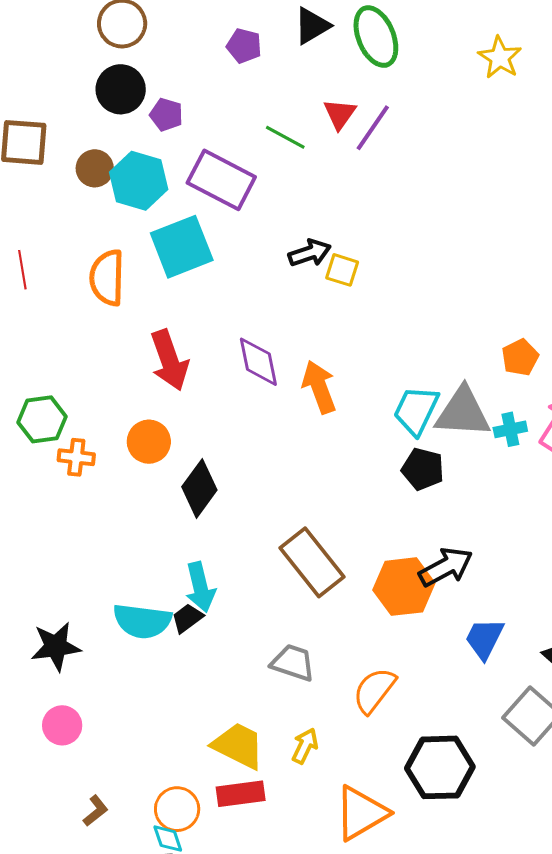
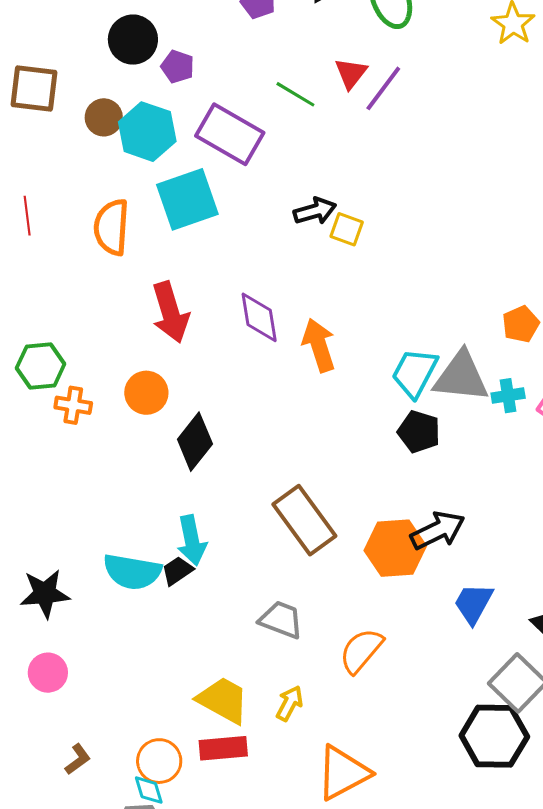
black hexagon: (440, 767) -> (494, 736), moved

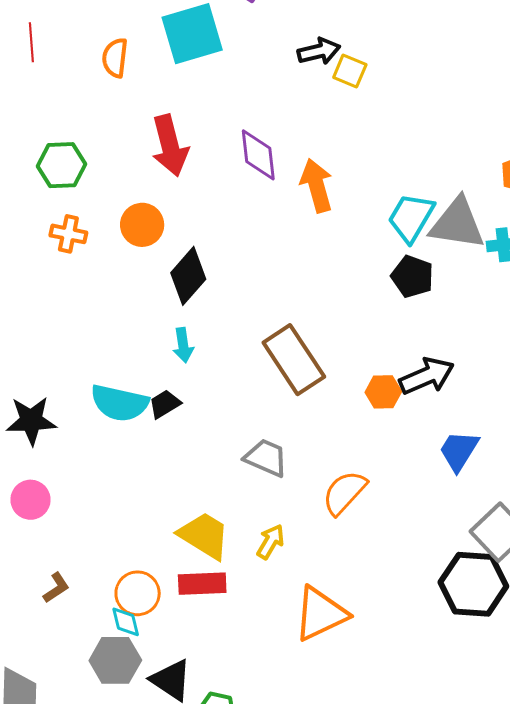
orange semicircle: (112, 227) -> (115, 58), size x0.7
green hexagon: (41, 366) -> (62, 165), moved
cyan arrow: (192, 540) -> (183, 345), moved, size x0.7
orange hexagon: (395, 548) -> (383, 392), size x0.6

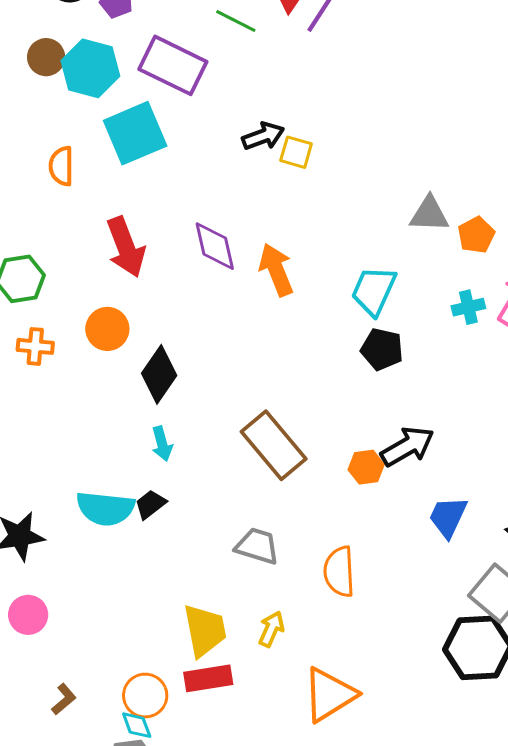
gray triangle: (457, 224) -> (429, 214), moved, size x0.7
orange semicircle: (344, 493) -> (339, 572), turned -39
yellow trapezoid: (204, 535) -> (205, 630), turned 54

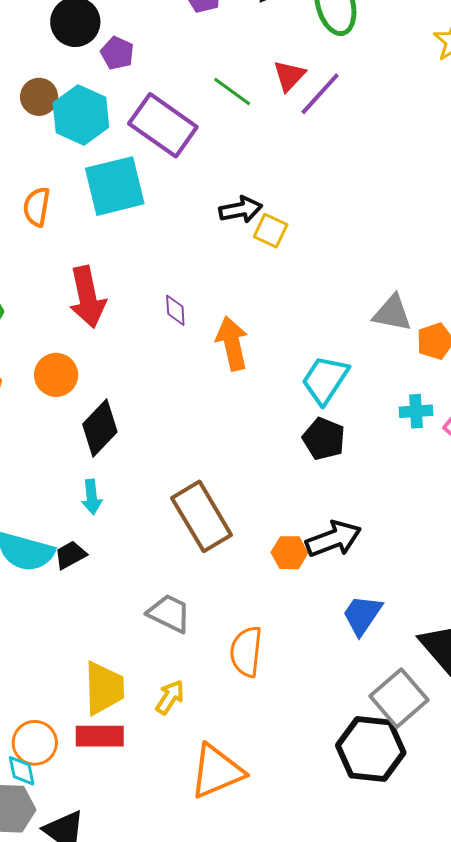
purple diamond: (215, 246) -> (175, 310), size x0.6

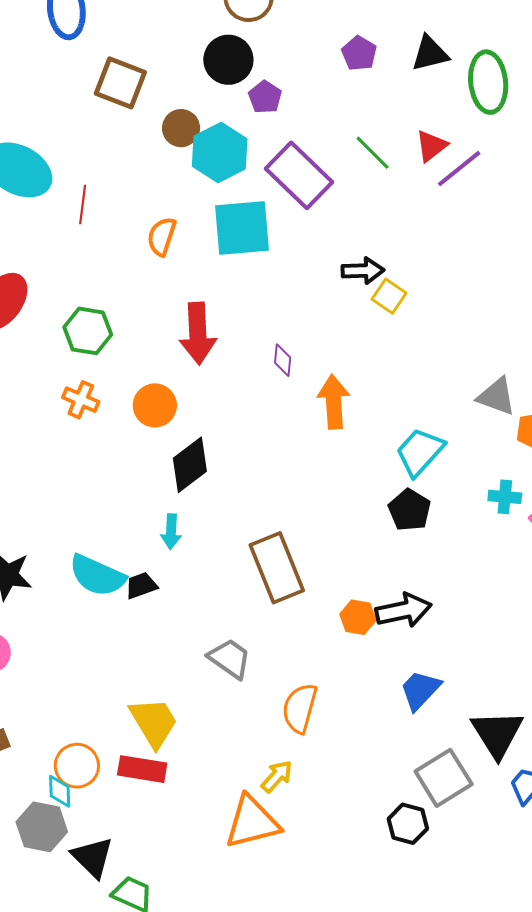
yellow trapezoid: (104, 688) -> (154, 722), turned -38
yellow arrow: (170, 697) -> (277, 776), moved
black hexagon: (371, 749) -> (408, 824), size x0.6

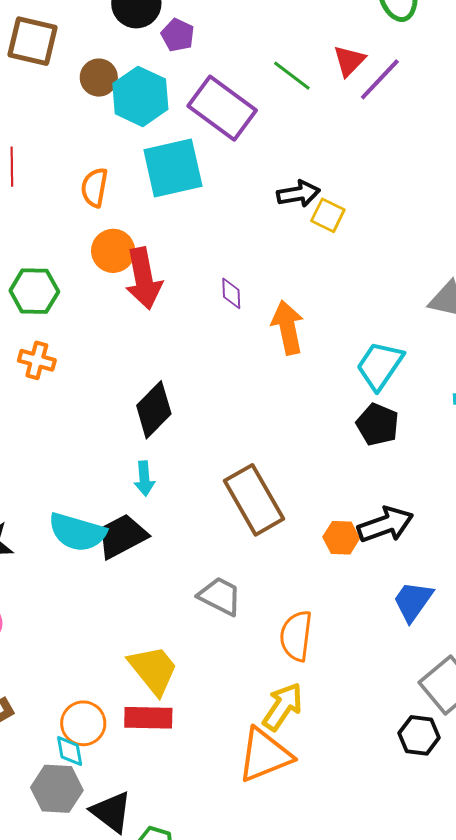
orange circle: (155, 405) -> (113, 251), moved
black trapezoid: (141, 586) -> (122, 536), size x1.6
yellow arrow: (277, 776) -> (283, 707), size x1.4

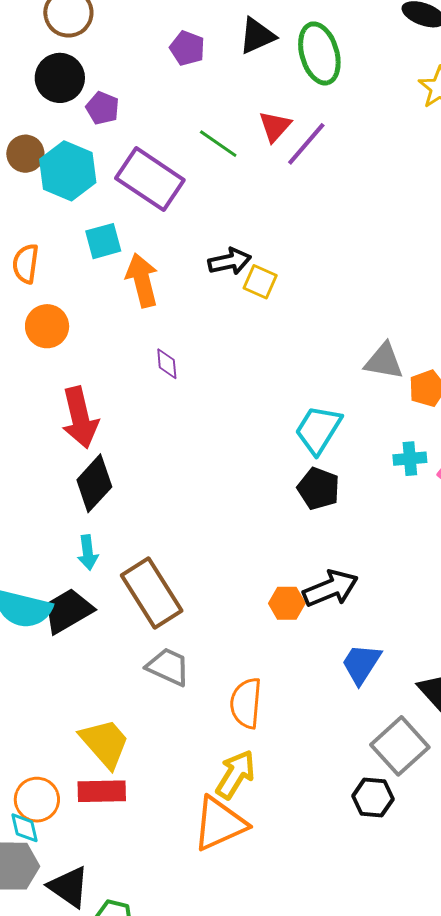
cyan square: (173, 168) -> (103, 241), size x0.6
red arrow: (144, 279) -> (80, 418), moved
orange arrow: (288, 328) -> (142, 280), moved
brown rectangle: (254, 500) -> (152, 593), moved

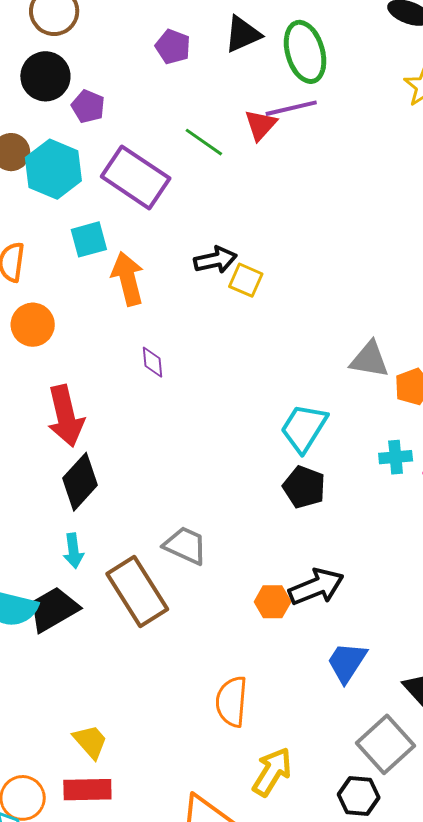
purple line: (306, 144) -> (291, 108), moved, turned 36
gray trapezoid: (168, 667) -> (185, 546), moved
yellow trapezoid: (105, 743) -> (90, 742), size x0.7
yellow arrow: (235, 774) -> (272, 772), moved

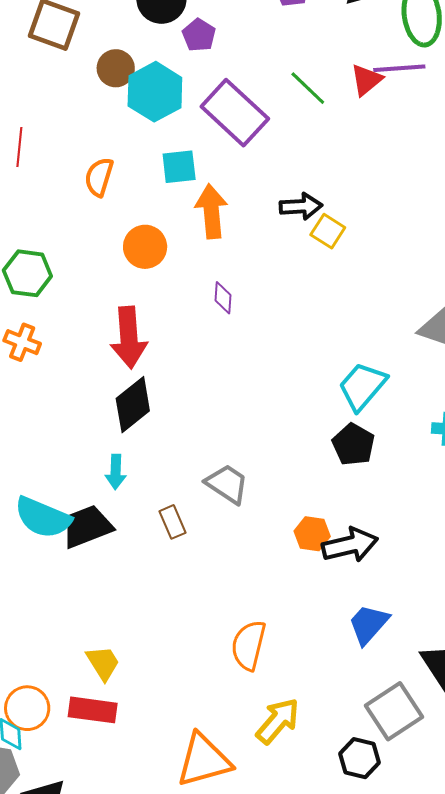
orange circle: (33, 325) -> (145, 247), moved
brown rectangle: (137, 592) -> (172, 522), size x0.5
orange hexagon: (273, 602) -> (312, 534), moved

